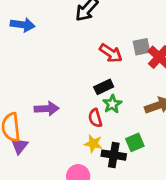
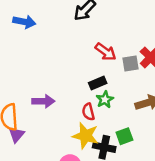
gray square: (141, 47) -> (130, 63), moved
yellow star: (93, 144) -> (86, 136), size x1.5

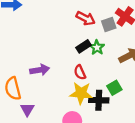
green star: (105, 100) -> (97, 47), moved
purple triangle: (16, 135) -> (27, 109), moved

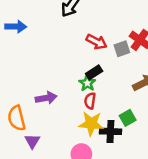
green star: (97, 47) -> (87, 83), moved
red semicircle: (80, 72) -> (90, 101), turned 32

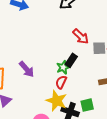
black rectangle: (94, 72) -> (71, 60), turned -40
purple arrow: (46, 98) -> (27, 69), turned 42

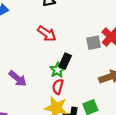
red arrow: (81, 36) -> (47, 34), moved

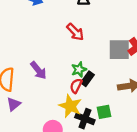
gray square: (94, 43) -> (119, 50), size x1.5
black rectangle: (65, 61) -> (87, 79), moved

